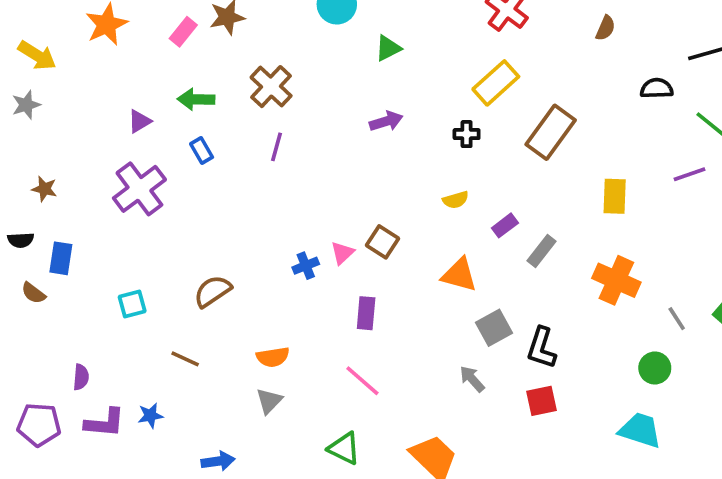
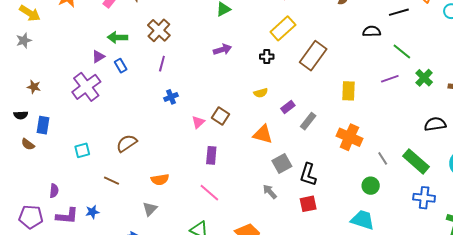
purple triangle: (139, 121) -> (98, 57), moved
blue cross: (306, 266) -> (171, 97), moved
gray triangle: (269, 401) -> (150, 209), moved

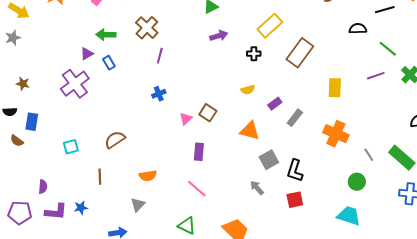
purple arrow: (222, 50) -> (219, 36), moved
purple line: (162, 64) -> (160, 56), moved
brown line: (111, 181) -> (100, 177), turned 63

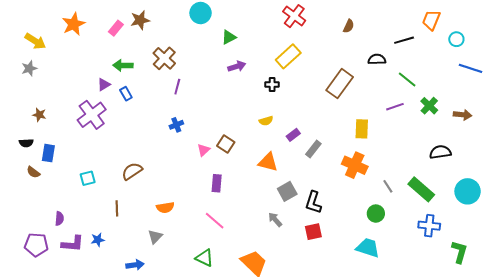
brown rectangle: (300, 53) -> (340, 84), moved
yellow rectangle: (335, 88) -> (362, 129), moved

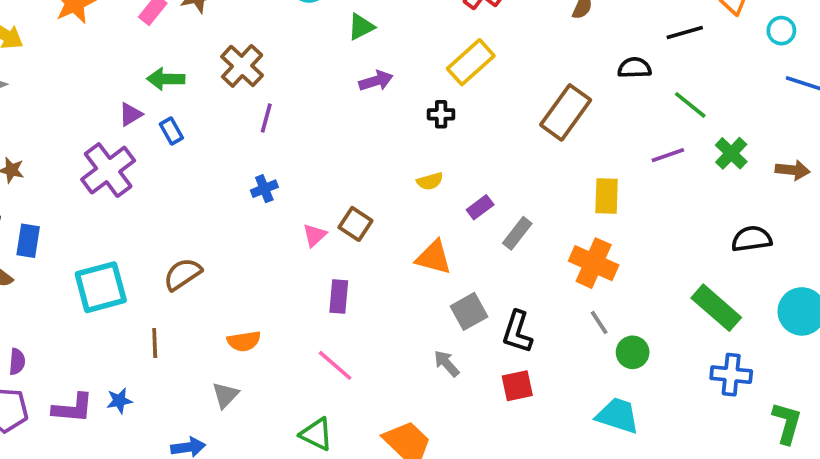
cyan square: (88, 178) -> (101, 287), size x1.8
gray line: (388, 186) -> (599, 323), moved
purple semicircle: (59, 219) -> (17, 362), moved

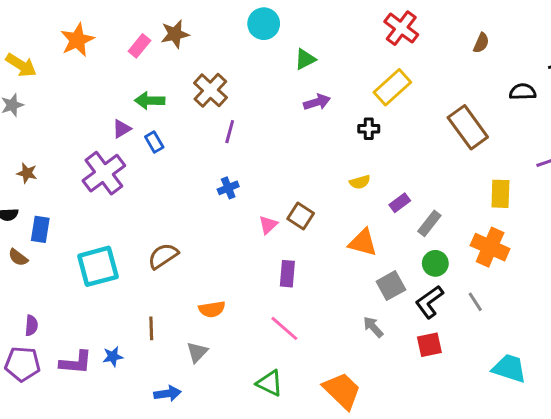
brown rectangle: (566, 112) -> (468, 127), turned -72
gray line: (599, 323) -> (475, 302), moved
black L-shape: (517, 332) -> (429, 302), turned 36
brown line: (155, 343) -> (151, 328), moved
green circle: (633, 352) -> (435, 263), moved

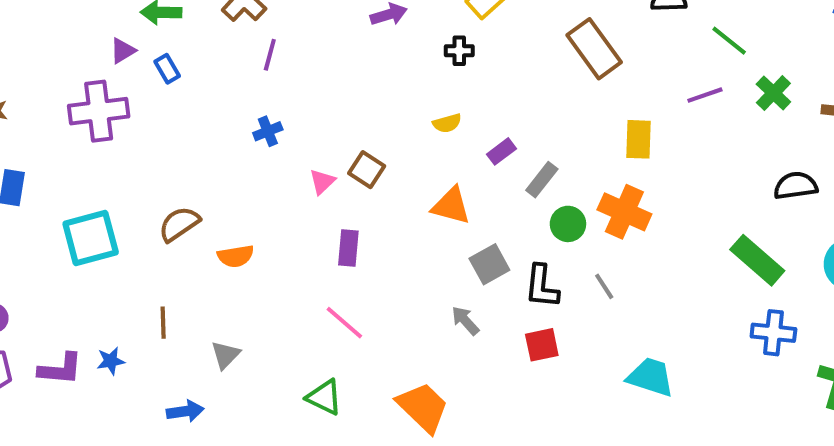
purple cross: (104, 173) -> (99, 111), turned 30
green circle: (435, 263) -> (568, 224), moved
black L-shape: (429, 302) -> (542, 286), turned -48
orange semicircle: (212, 309) -> (236, 256), moved

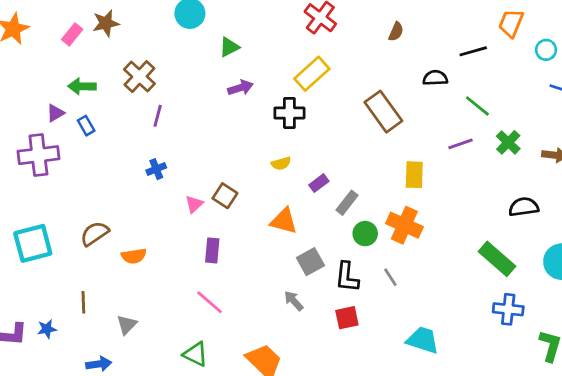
black cross: (459, 51) -> (289, 113), size x1.5

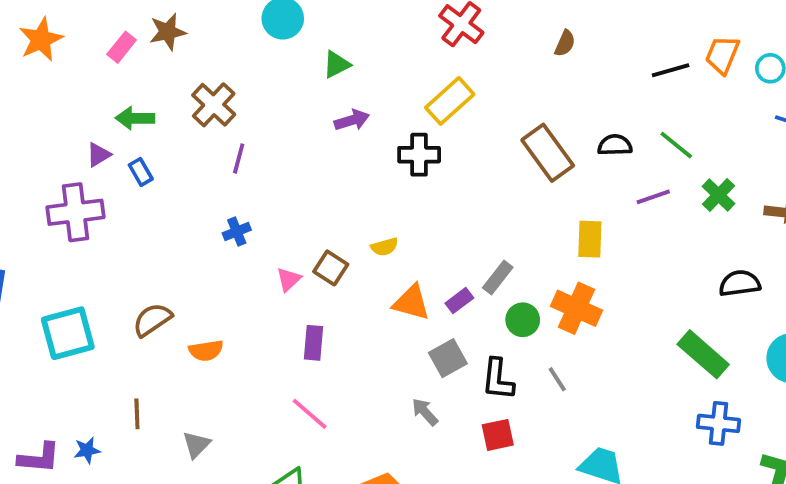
orange trapezoid: (511, 23) -> (722, 55), moved
black semicircle: (435, 78) -> (615, 145), moved
yellow semicircle: (281, 163) -> (385, 247), moved
purple rectangle: (319, 183) -> (459, 301), moved

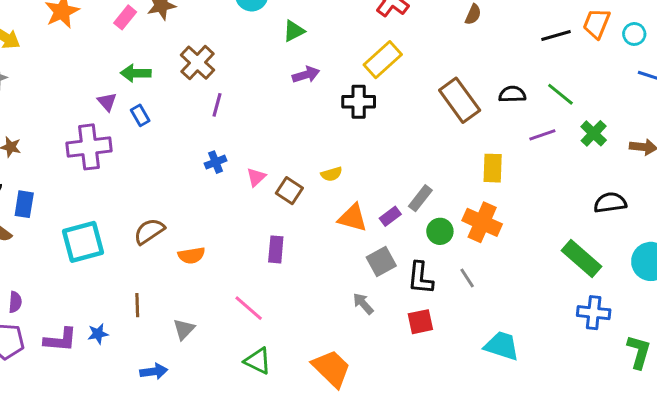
purple triangle: (99, 155) -> (107, 102), turned -40
pink triangle: (289, 279) -> (256, 177), moved
pink line: (310, 414) -> (249, 308), moved

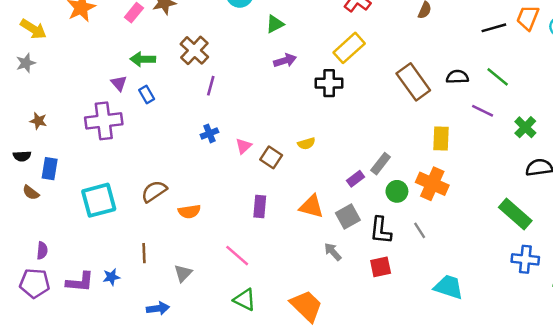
green cross: (594, 133) -> (525, 127), moved
purple line: (542, 135) -> (483, 111), turned 45
orange triangle: (353, 218) -> (311, 206), moved

